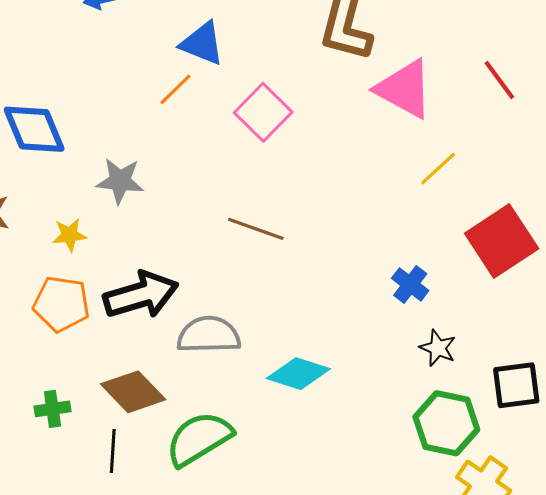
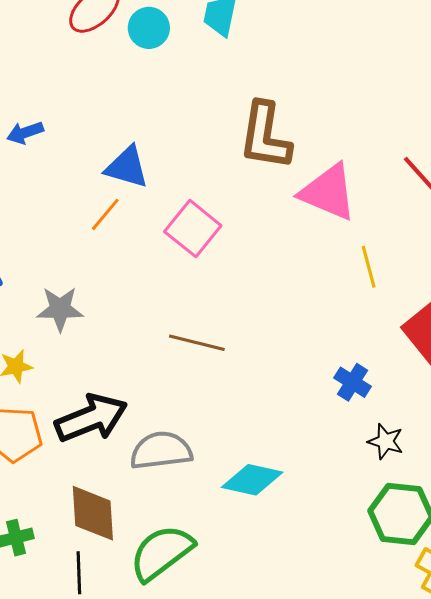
yellow line: (438, 169) -> (369, 267), turned -57
brown diamond: (133, 392) -> (93, 513), turned 46

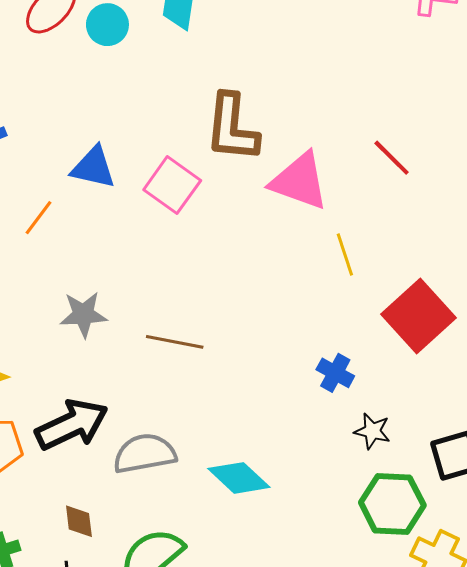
orange line: (105, 214) -> (38, 218), moved
pink square: (193, 229) -> (172, 185), moved
gray star: (60, 309) -> (83, 314), moved
cyan diamond: (252, 480) -> (239, 478), turned 34
brown diamond: (93, 513) -> (79, 521), size x0.6

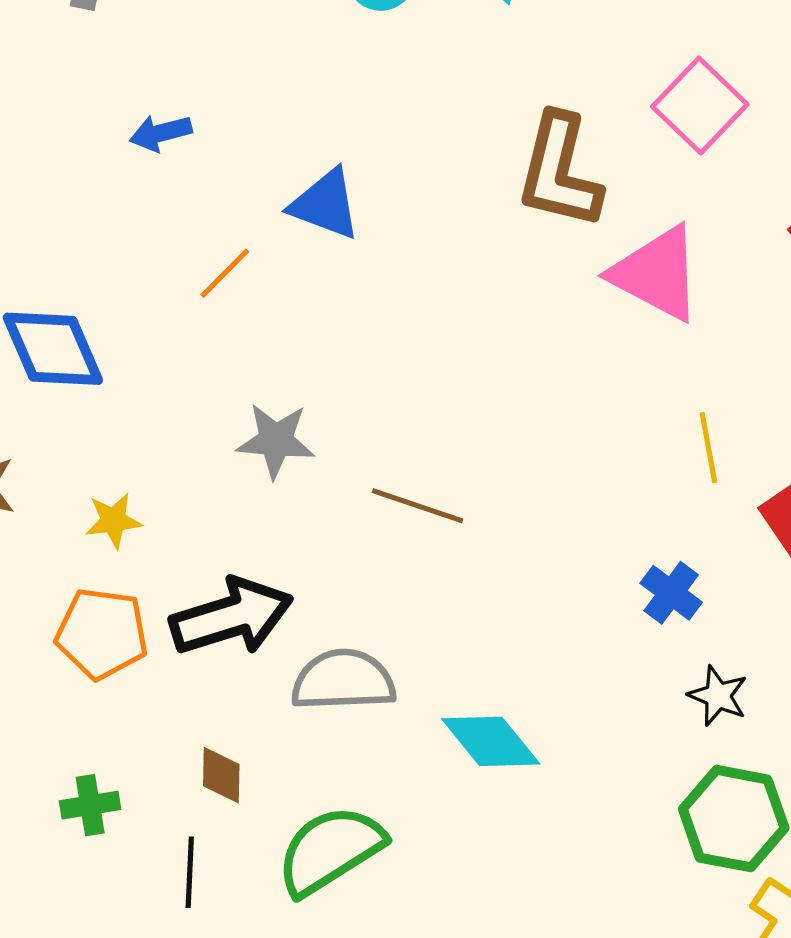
pink square: (172, 185) -> (700, 106), moved
yellow line: (345, 254) -> (708, 448), moved

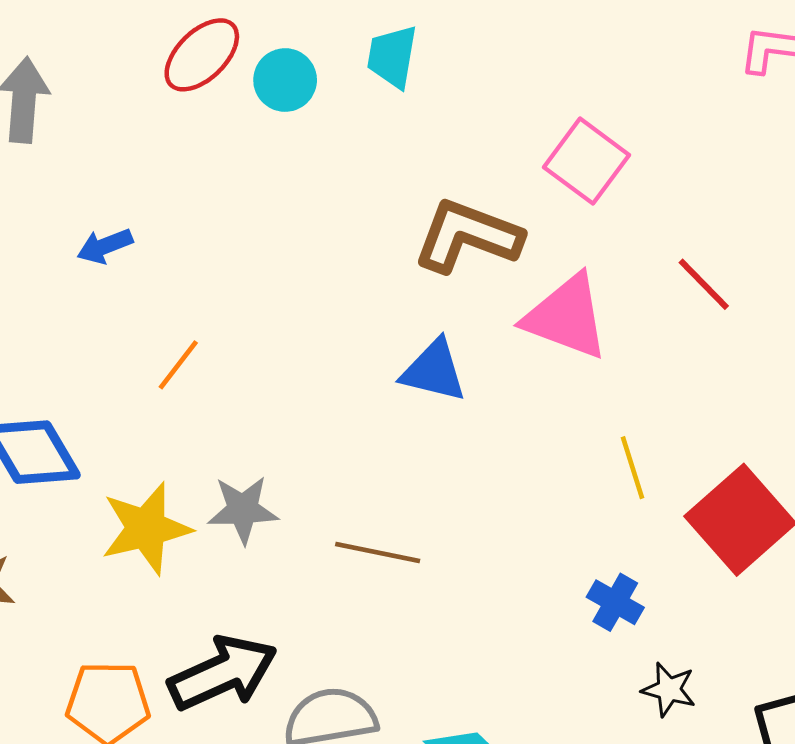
brown L-shape: (559, 171) -> (468, 236), turned 104
blue triangle: (325, 204) -> (434, 371), moved
yellow star: (113, 521) -> (146, 528), moved, size x1.8

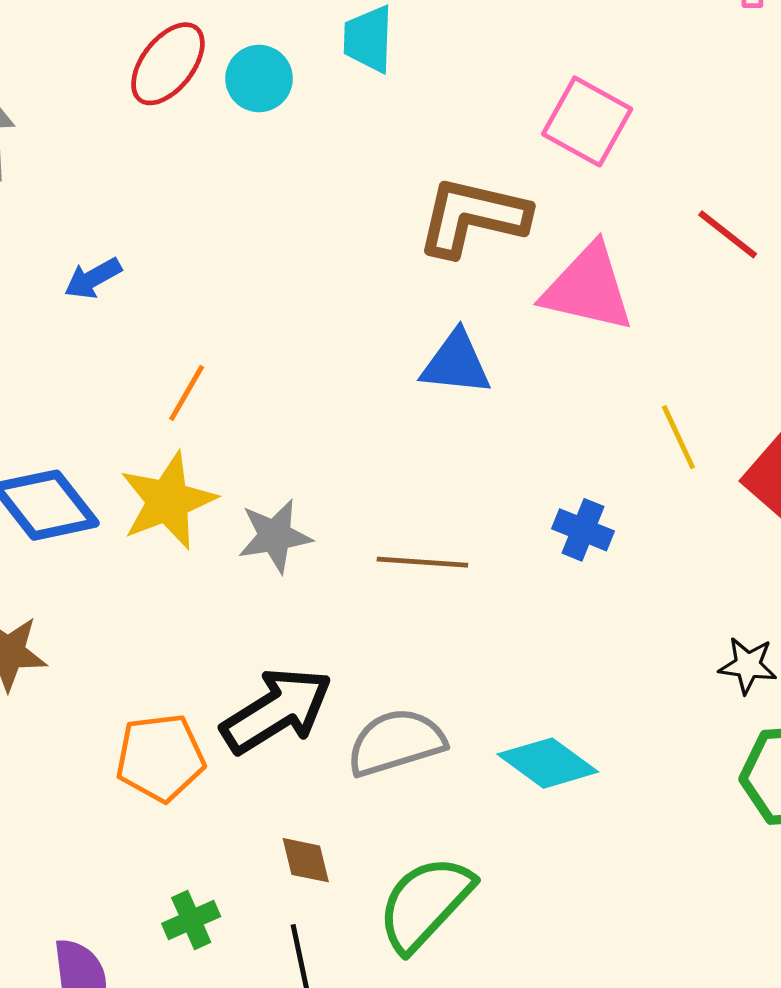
yellow star: (146, 528) -> (168, 501), moved
blue cross: (615, 602) -> (583, 530), moved

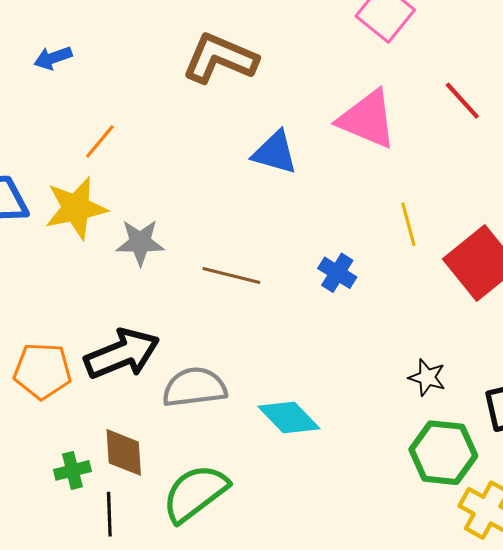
brown L-shape: (473, 217) -> (220, 58), moved
brown diamond: (306, 860) -> (124, 452), size x1.4
green cross: (191, 920) -> (72, 470), moved

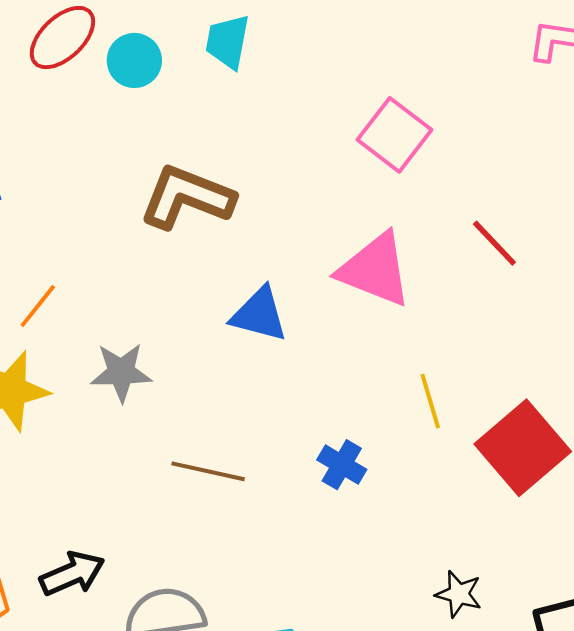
gray star: (140, 242) -> (121, 372), moved
black arrow: (122, 354) -> (72, 574), size x0.7

